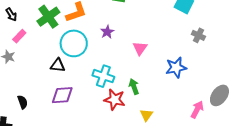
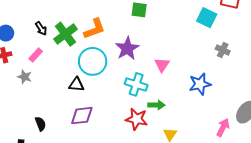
black arrow: (11, 15) -> (41, 28), moved
purple star: (107, 32) -> (127, 48), size x1.6
cyan cross: (103, 76) -> (136, 84), moved
green arrow: (134, 87) -> (156, 105), turned 112

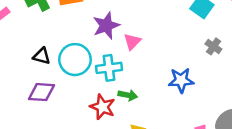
cyan circle: (93, 61) -> (75, 60), moved
pink triangle: (162, 65) -> (132, 42), moved
cyan cross: (136, 84) -> (109, 68), turned -35

